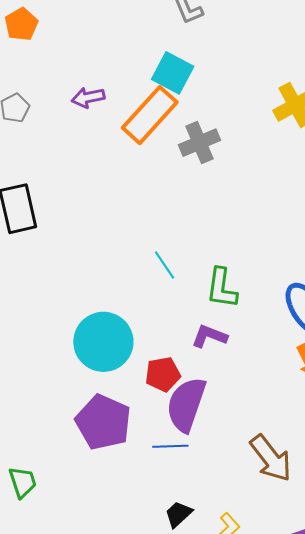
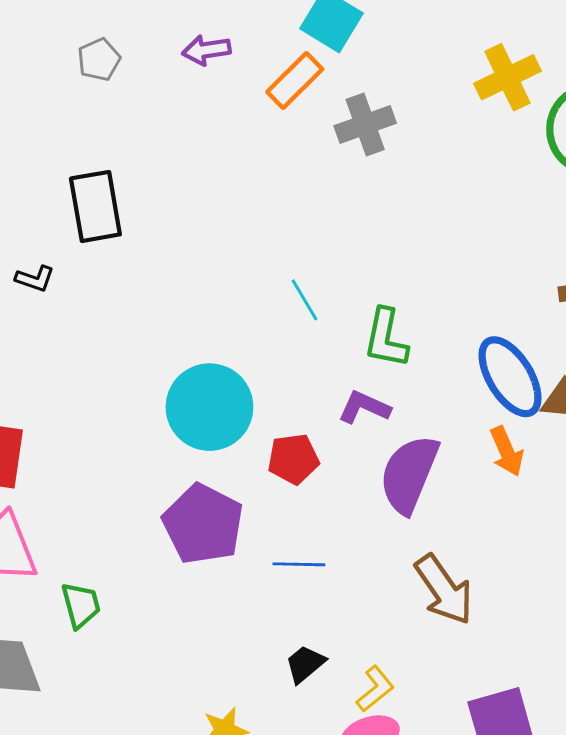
orange rectangle: (150, 115) -> (295, 80), size x0.7
purple semicircle: (186, 404) -> (409, 474), moved

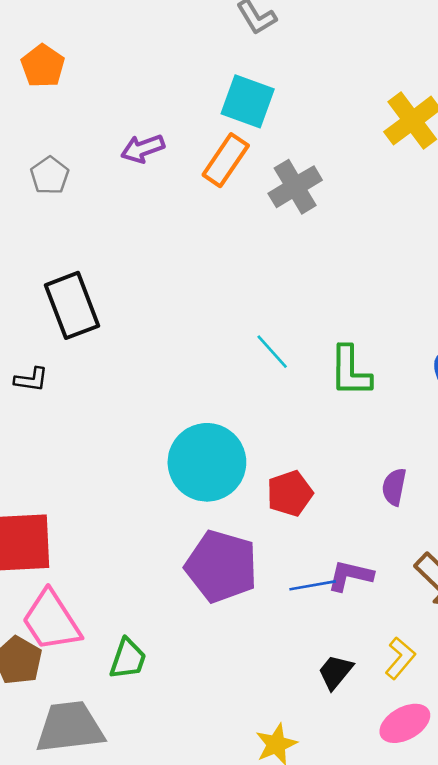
purple L-shape: (364, 407) -> (350, 576), moved
purple semicircle: (409, 474) -> (394, 487), size x0.5
green trapezoid: (81, 605) -> (128, 659), turned 45
yellow L-shape: (375, 689) -> (400, 658), moved

